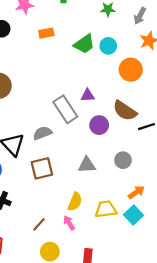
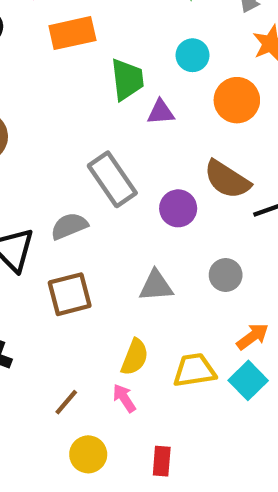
orange rectangle: (46, 33) -> (72, 33), size x1.5
green trapezoid: (84, 44) -> (127, 79), moved, turned -60
purple triangle: (88, 95) -> (161, 112), moved

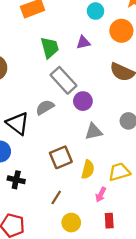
green trapezoid: (127, 79) -> (50, 48), moved
purple circle: (178, 208) -> (83, 101), moved
brown square: (70, 294) -> (61, 157), moved
pink arrow: (124, 398) -> (101, 195), moved, turned -112

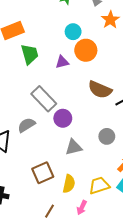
orange circle: (121, 31) -> (86, 50), moved
green trapezoid: (50, 48) -> (30, 54), moved
brown line: (56, 197) -> (50, 211), moved

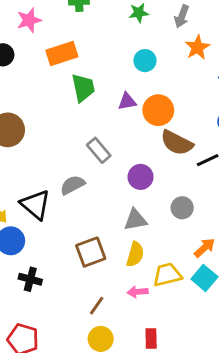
orange circle: (86, 50) -> (158, 110), moved
gray rectangle: (44, 99) -> (99, 150), size x0.7
purple circle: (63, 118) -> (141, 177), moved
yellow semicircle: (69, 184) -> (135, 254), moved
pink arrow: (82, 208) -> (138, 292), moved, turned 56

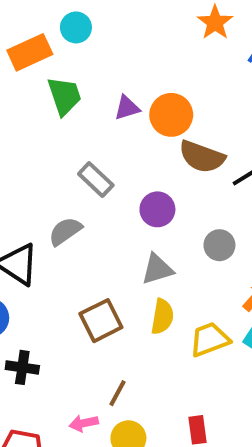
cyan circle: (145, 61) -> (76, 27), moved
pink arrow: (138, 292) -> (84, 423), moved

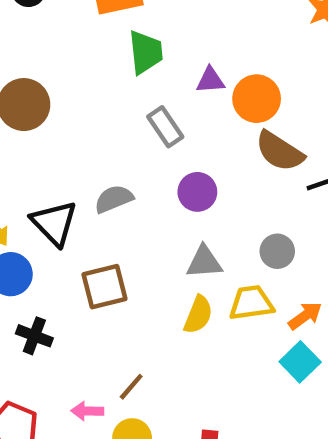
gray rectangle: (96, 180) -> (165, 127), moved
purple circle: (157, 209) -> (197, 192), moved
brown square: (101, 321) -> (105, 287), moved
yellow trapezoid: (210, 339) -> (251, 303), moved

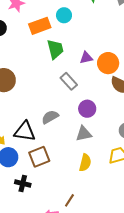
black triangle: (54, 223) -> (25, 132), turned -30
gray triangle: (204, 262) -> (84, 134), moved
brown square: (105, 287) -> (39, 157), moved
yellow semicircle: (198, 315) -> (85, 163), moved

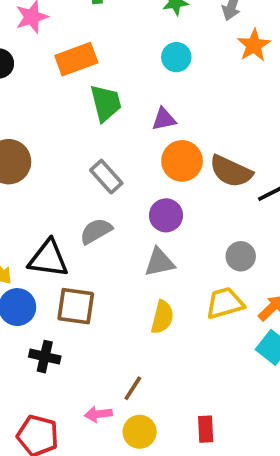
cyan circle: (64, 15) -> (176, 57), moved
orange circle: (108, 63) -> (182, 161), moved
gray rectangle: (69, 81) -> (106, 177), moved
brown square: (39, 157) -> (76, 306), turned 30

